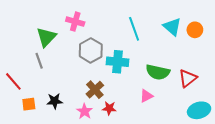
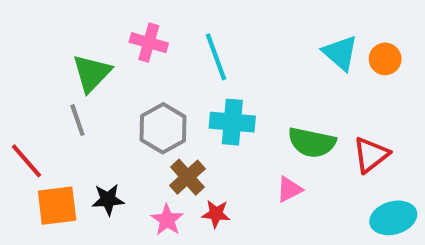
cyan line: (134, 29) -> (216, 57), moved
gray hexagon: (91, 50) -> (163, 128), moved
orange square: (29, 104) -> (57, 206), size x1.5

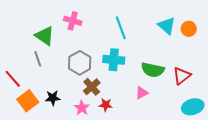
cyan line: (216, 57) -> (121, 28), moved
green triangle: (92, 73) -> (45, 36), turned -40
orange square: (57, 206) -> (28, 101), turned -30

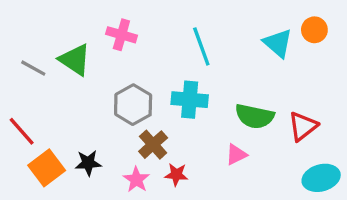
orange circle: (189, 29) -> (314, 30), moved
gray line: (38, 59) -> (33, 68), moved, turned -42

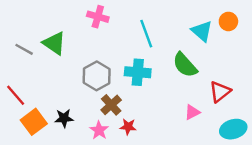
pink cross: (121, 35) -> (98, 17), moved
green semicircle: (255, 116) -> (185, 65), moved, turned 36
pink triangle: (236, 155) -> (192, 112), moved

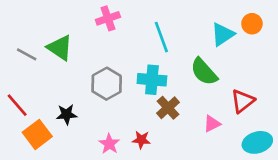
pink cross: (98, 17) -> (108, 18), turned -35
cyan triangle: (202, 31) -> (223, 34), turned 45
brown cross: (111, 105) -> (168, 108), moved
black star: (64, 118) -> (67, 114), moved

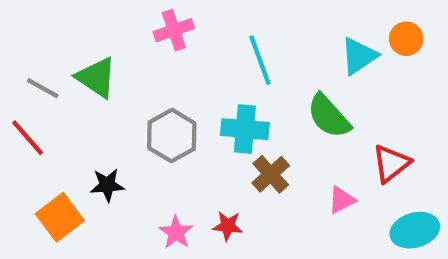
red line: (17, 105) -> (28, 138), moved

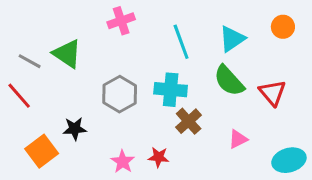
cyan triangle: (359, 56) -> (232, 39), moved
red triangle: (391, 163) -> (272, 93), moved, turned -32

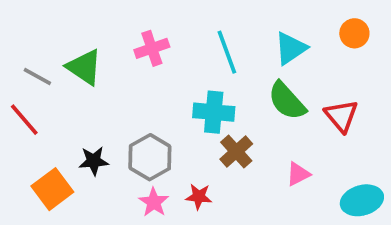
pink cross: (121, 21) -> (152, 48), moved
gray hexagon: (120, 94) -> (150, 157), moved

